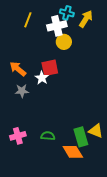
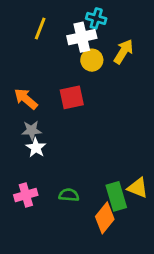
yellow arrow: (86, 19) -> (123, 51), moved
white star: (42, 78) -> (36, 148), moved
orange diamond: (73, 152) -> (105, 218), turned 70

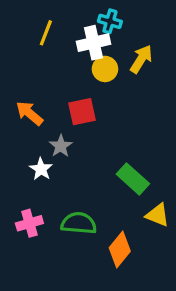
gray star: (32, 130) -> (61, 146), moved, turned -30
green semicircle: (69, 195) -> (79, 223), size x1.5
green rectangle: (116, 196) -> (133, 179), moved, turned -32

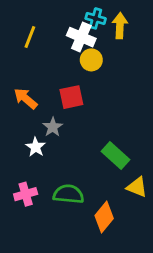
yellow line: (46, 33) -> (30, 37), moved
white cross: (93, 43) -> (81, 37), turned 36
yellow arrow: (141, 59) -> (120, 26), moved, turned -30

